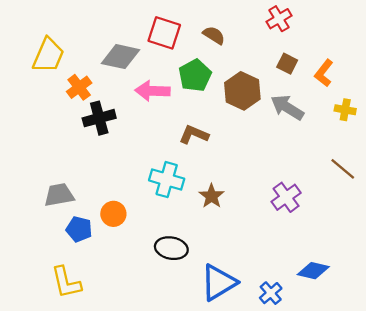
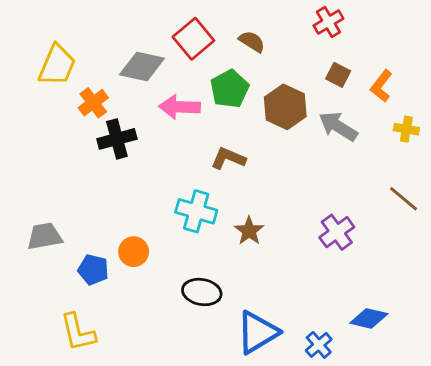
red square: (164, 33) -> (193, 39), turned 32
gray trapezoid: (59, 195) -> (45, 236), moved

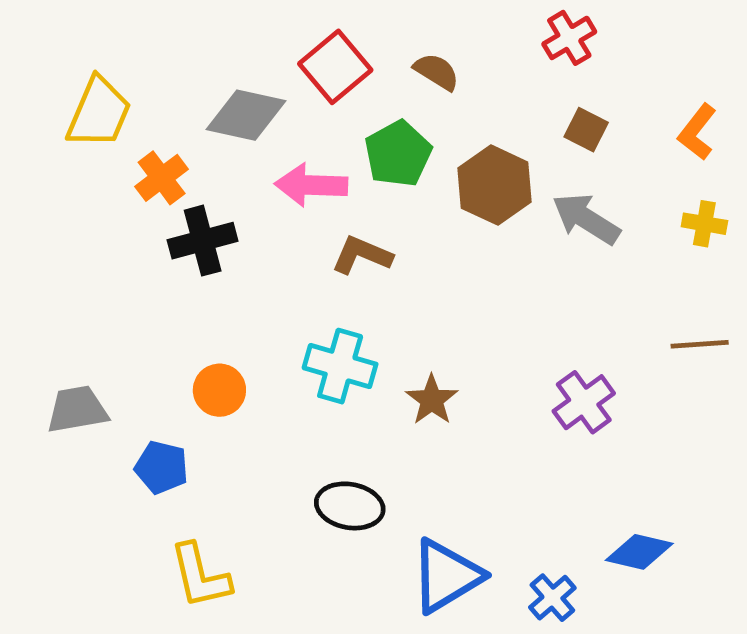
orange L-shape: (381, 86) -> (697, 132), moved
brown L-shape: (228, 158) -> (362, 255), moved
brown line: (404, 199) -> (700, 344), turned -44
orange circle: (134, 252) -> (219, 390), moved
yellow L-shape: (78, 332) -> (200, 576), moved

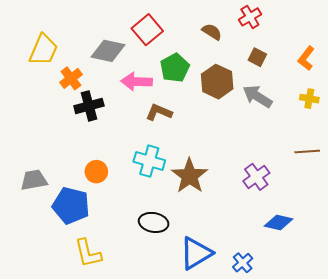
brown semicircle: (437, 72) -> (212, 32), moved
brown star: (432, 400) -> (190, 176), size x1.6
blue pentagon: (162, 467) -> (71, 206), size x1.6
blue diamond: (639, 552) -> (279, 222), moved

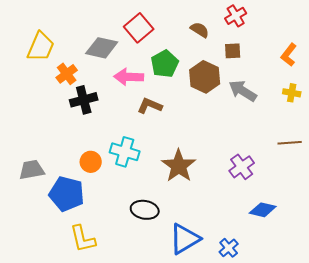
brown square: (257, 57) -> (233, 51), moved, turned -30
cyan cross: (149, 161) -> (125, 152), moved

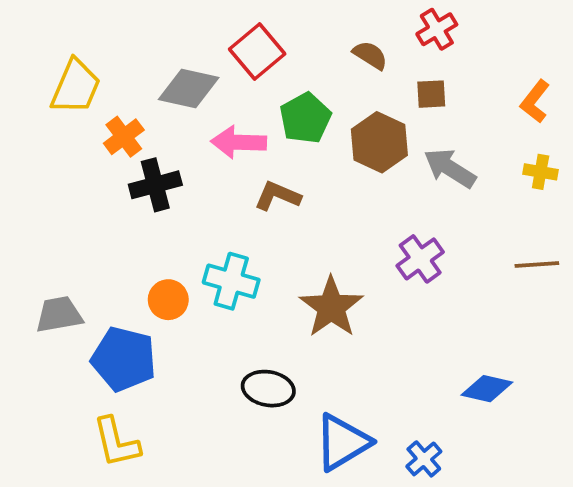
purple cross: (242, 167) -> (420, 259), moved
yellow L-shape: (83, 239) -> (116, 442), moved

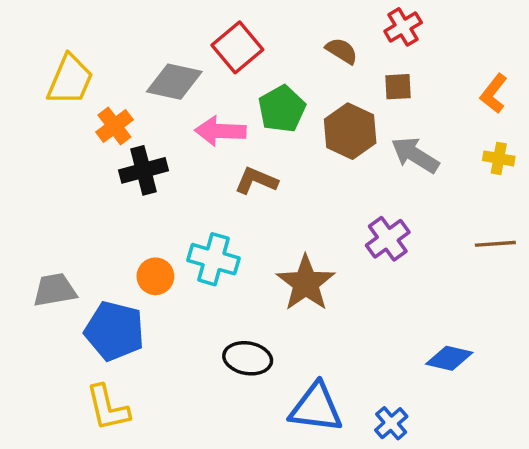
blue triangle: (342, 442) -> (316, 408), turned 38

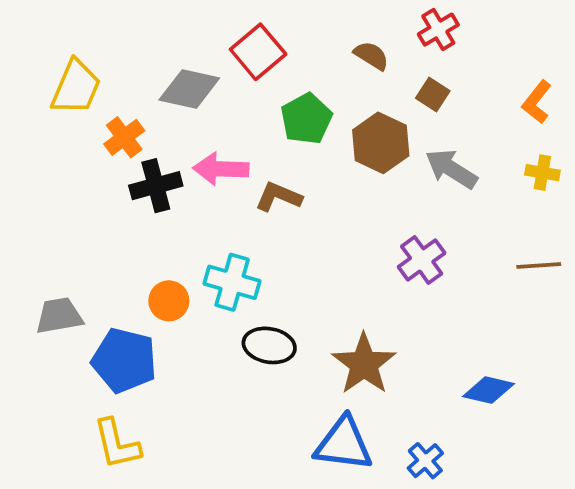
brown square: (398, 87) -> (433, 95), turned 36
pink arrow: (220, 131) -> (221, 169), moved
brown star: (306, 283) -> (364, 364), moved
black ellipse: (248, 358) -> (269, 345), moved

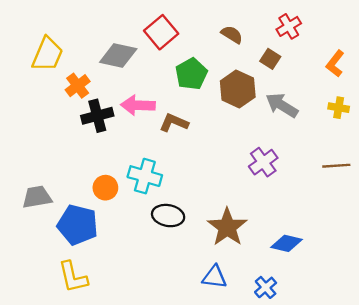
red cross: (438, 30) -> (289, 26), moved
blue diamond: (488, 390) -> (286, 243), moved
blue triangle: (344, 444) -> (214, 277), size x0.7

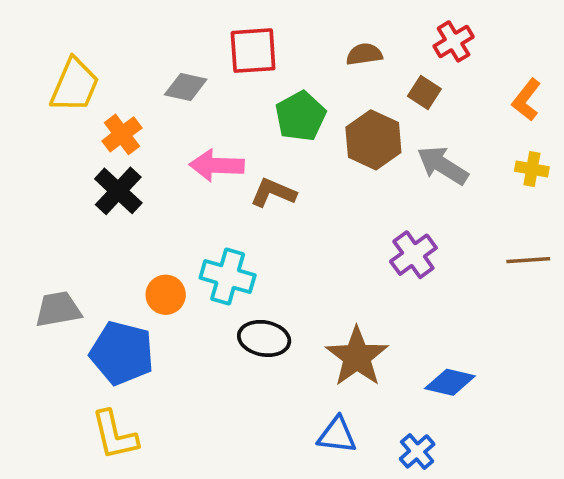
red square: (161, 32) -> (253, 51), turned 36
brown semicircle: (232, 35) -> (364, 54), turned -40
gray diamond: (118, 55) -> (186, 87), size x0.7
black cross: (97, 116) -> (118, 191), moved, turned -32

